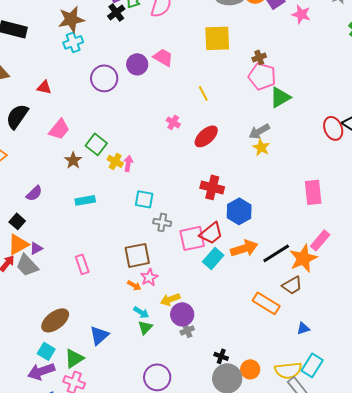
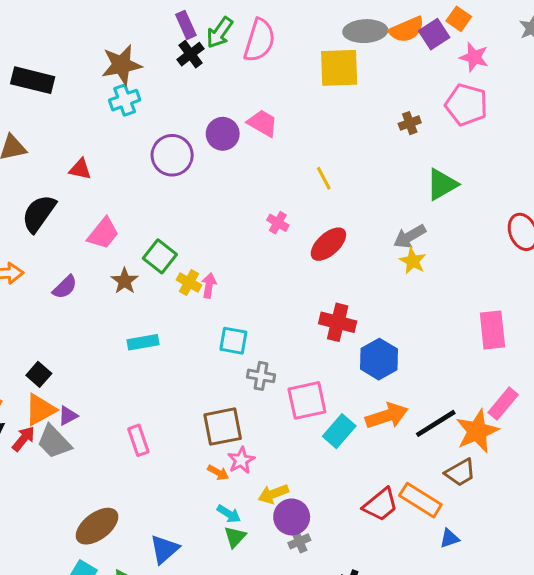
yellow square: (217, 38) -> (339, 68), moved
pink pentagon: (262, 76) -> (466, 105), moved
purple semicircle: (34, 193) -> (65, 287), moved
red trapezoid: (211, 233) -> (381, 505), moved
blue triangle: (303, 328) -> (450, 538), moved

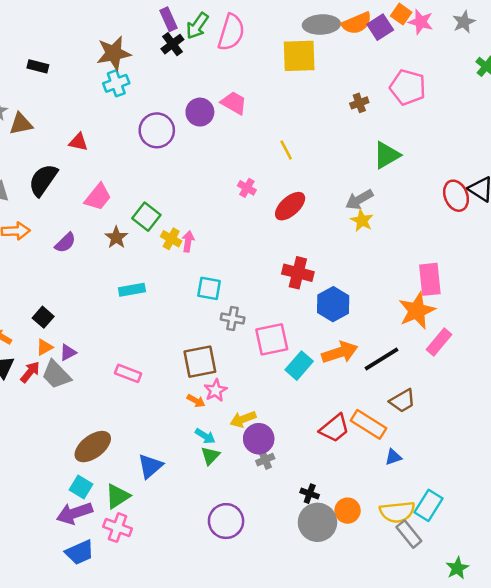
pink star: (474, 57) -> (421, 22), moved
black rectangle: (33, 80) -> (38, 66), size x0.6
orange triangle: (40, 410) -> (44, 347), size x0.6
orange star: (477, 431) -> (417, 311), moved
pink rectangle: (138, 440) -> (128, 373), turned -50

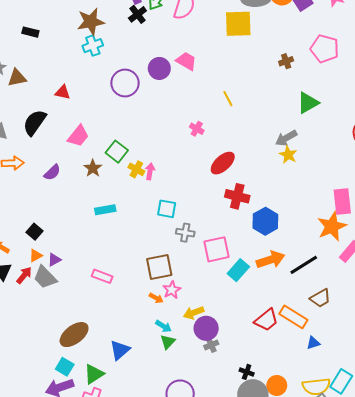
red ellipse: (290, 206) -> (223, 163), moved

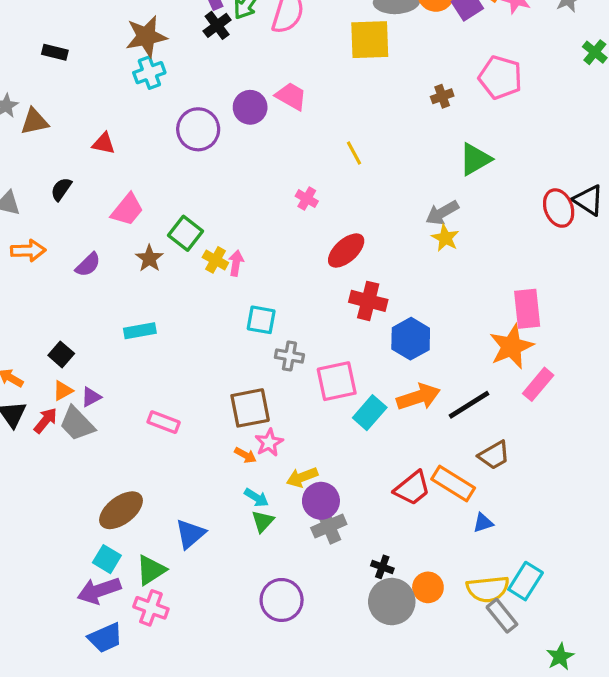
black semicircle: (35, 122) -> (61, 189), size x0.6
cyan rectangle: (105, 210) -> (140, 331), moved
gray cross: (211, 345) -> (329, 526), size x1.5

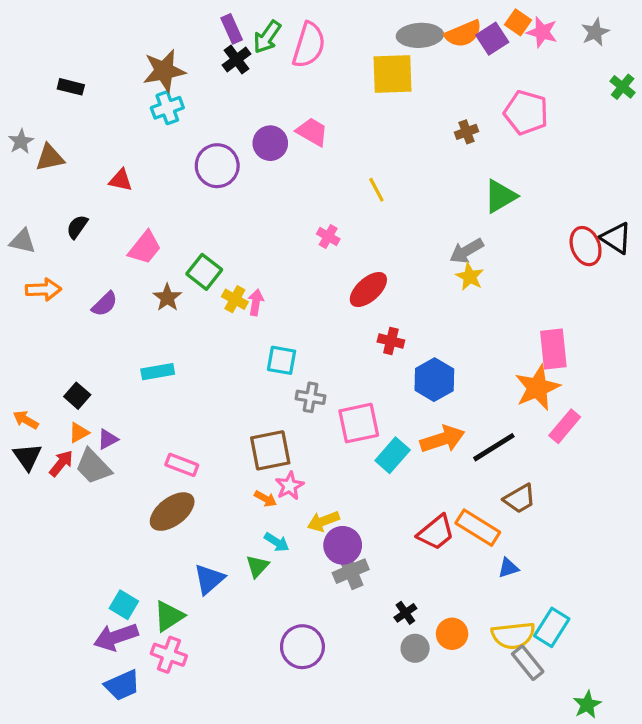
red cross: (368, 301) -> (391, 341), size x0.7
brown ellipse: (121, 510) -> (172, 512), moved
green triangle: (263, 521) -> (257, 566), moved
black cross: (382, 567) -> (405, 613), turned 35
gray circle: (392, 602) -> (415, 648), size x0.6

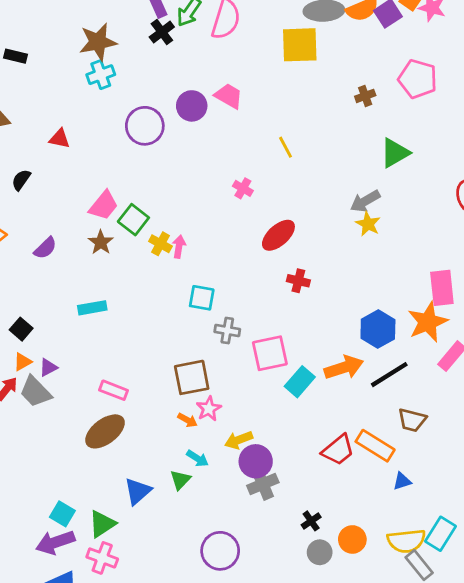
pink trapezoid: (145, 248) -> (104, 205), moved
blue hexagon: (434, 380) -> (378, 329), moved
brown trapezoid: (520, 499) -> (412, 420), turned 44

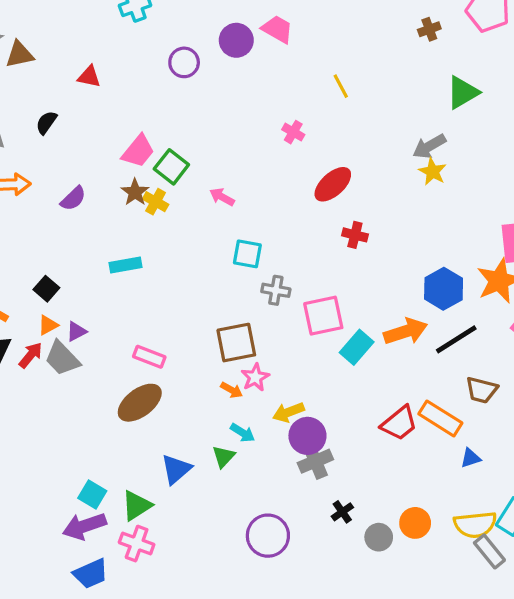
purple circle: (145, 126) -> (184, 62), size x0.7
yellow cross: (160, 244) -> (156, 202), moved
pink arrow: (179, 247) -> (222, 197), turned -70
black cross: (311, 521) -> (342, 512), moved

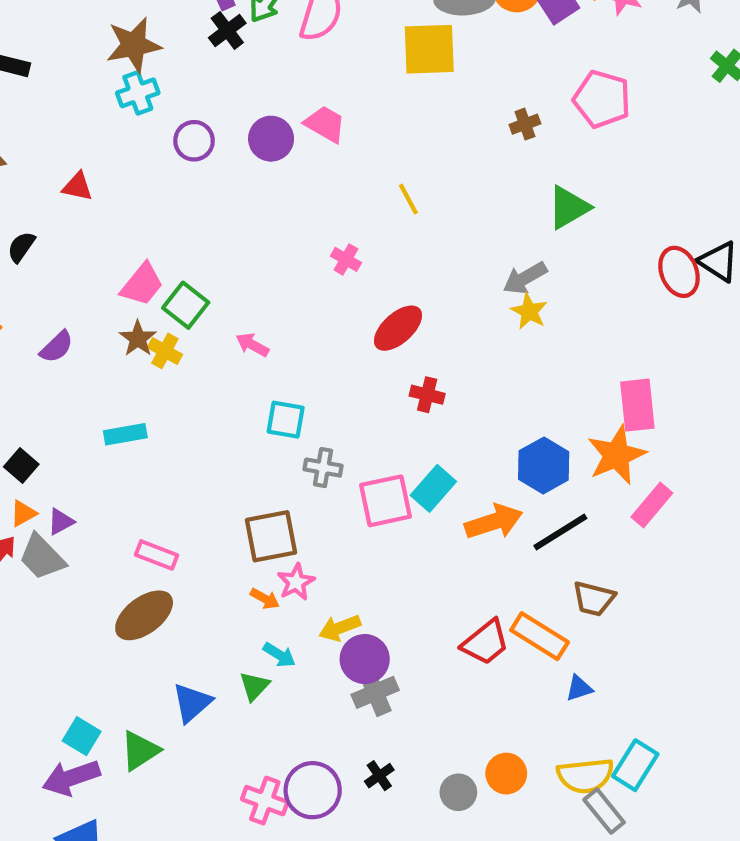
purple circle: (184, 62) -> (194, 141), moved
cyan rectangle: (357, 347) -> (433, 488), moved
black cross: (342, 512) -> (379, 776), moved
pink cross: (137, 544) -> (265, 801), moved

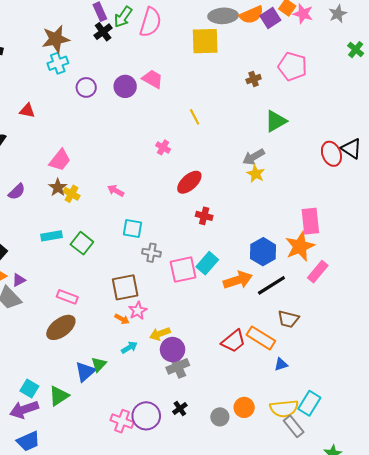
green square: (186, 305) -> (82, 243), moved
cyan arrow: (279, 655) -> (129, 347), turned -63
green triangle: (254, 686) -> (99, 364), moved

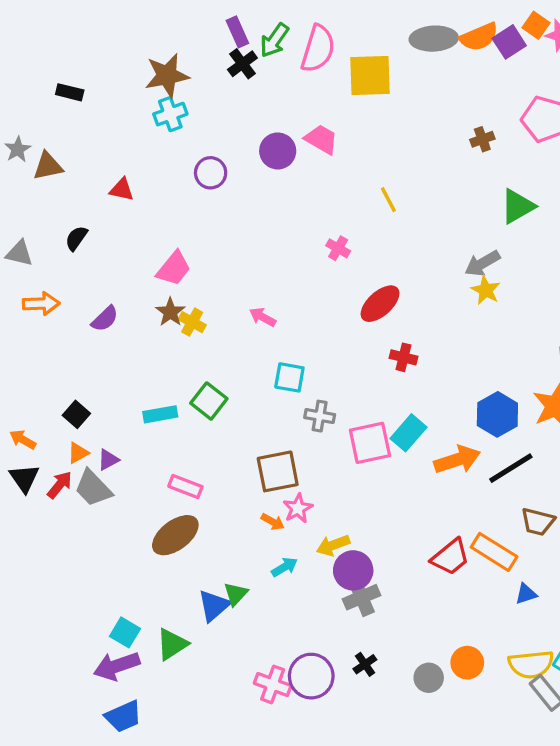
yellow square: (205, 41) -> (370, 75), moved
purple circle: (86, 87) -> (211, 173), moved
cyan rectangle: (51, 236) -> (160, 414), moved

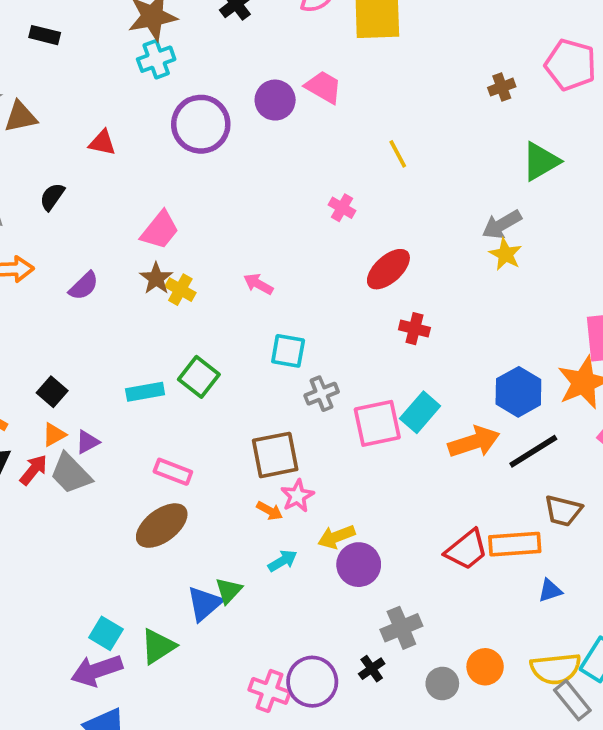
purple circle: (211, 173) -> (201, 124), size x1.6
gray cross: (320, 416) -> (322, 394), turned -32
orange rectangle: (494, 552) -> (515, 544), turned -36
gray cross: (362, 597) -> (401, 628), moved

